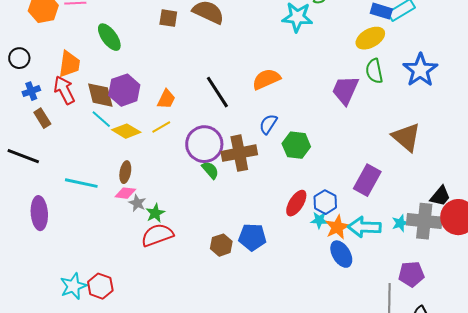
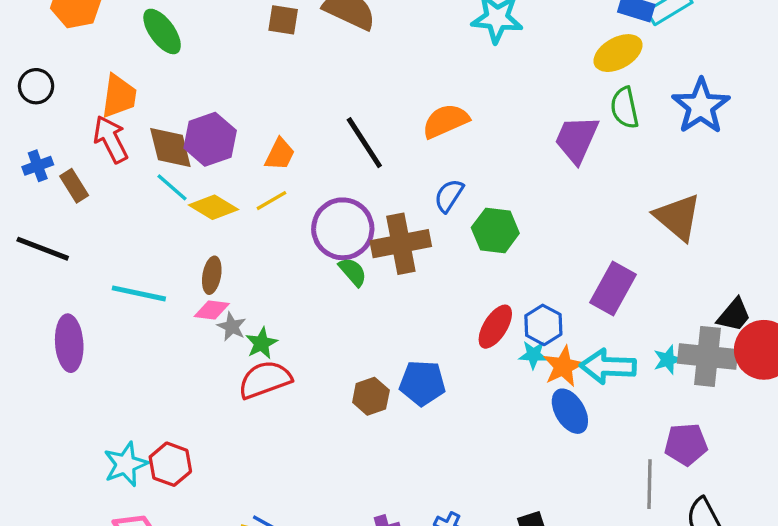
green ellipse: (109, 37) -> (162, 31), moved
blue cross: (31, 91) -> (38, 166), moved

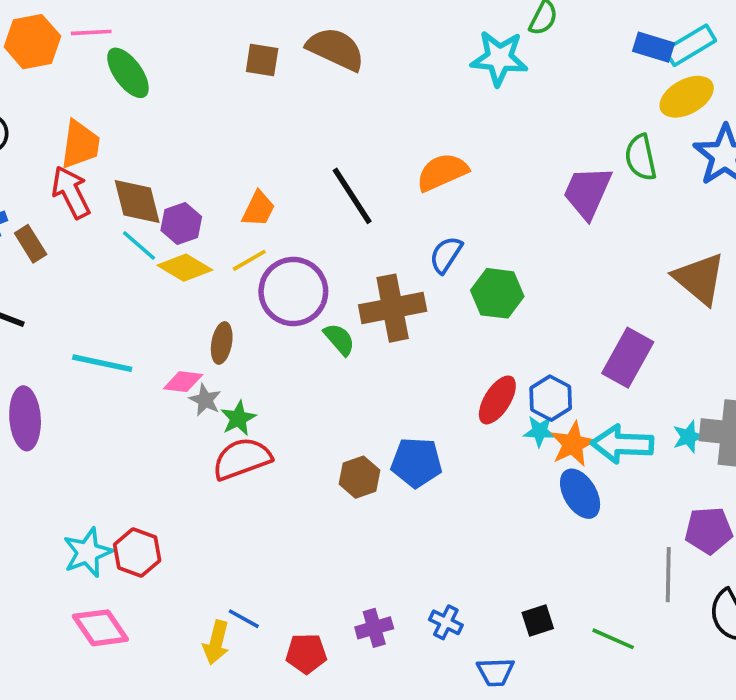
yellow ellipse: (618, 53) -> (687, 97), moved
purple hexagon: (210, 139) -> (181, 224), moved, size x0.7
purple circle: (343, 229) -> (293, 292), moved
brown ellipse: (212, 275) -> (222, 343), moved

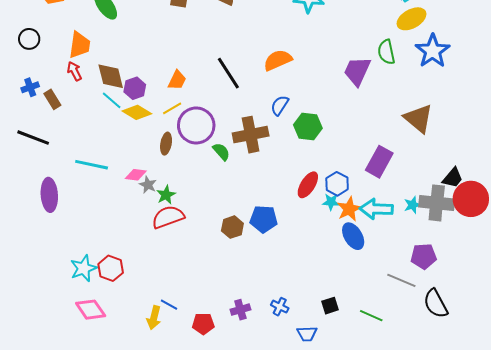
red arrow: (71, 192) -> (74, 71), size x0.7
brown ellipse: (222, 343) -> (166, 144), moved
gray line: (668, 575) -> (401, 280), turned -68

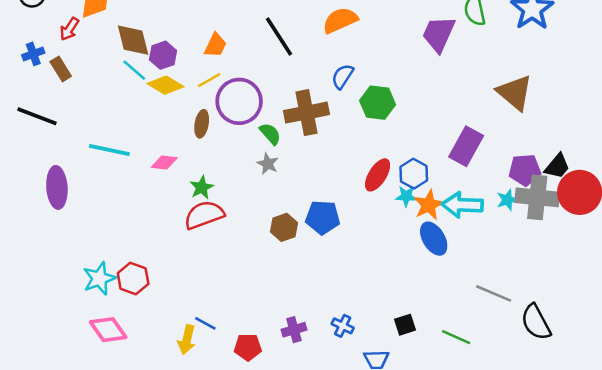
red arrow: (74, 71) -> (69, 29), moved, turned -120
gray star: (148, 185) -> (268, 164), moved
purple pentagon: (424, 256) -> (525, 170), moved

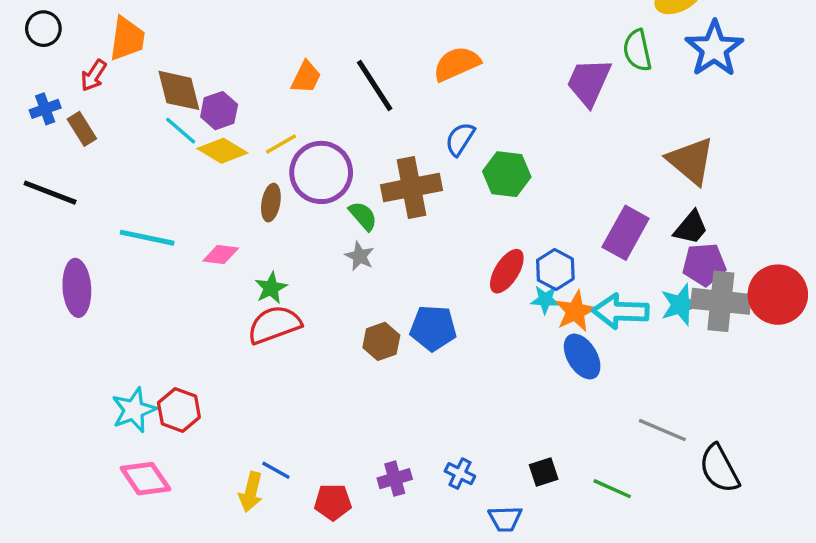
orange trapezoid: (215, 45) -> (306, 77), moved
black trapezoid: (557, 166) -> (691, 228), moved
cyan star: (507, 200) -> (681, 305), size x1.4

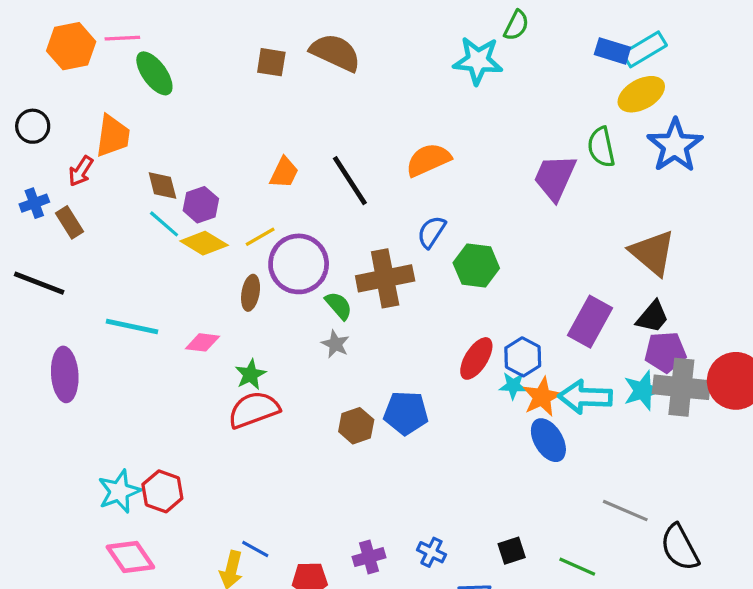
brown diamond: (179, 90) -> (162, 185), size x0.7

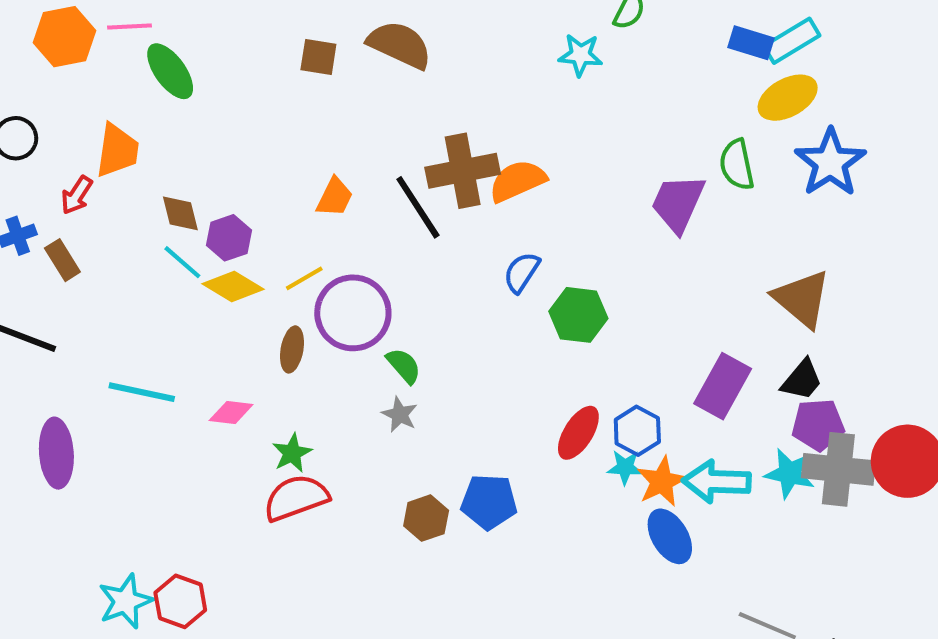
cyan star: (478, 61) -> (580, 55), size x0.7
brown cross: (385, 278) -> (463, 171), moved
cyan star: (643, 390) -> (790, 473), turned 30

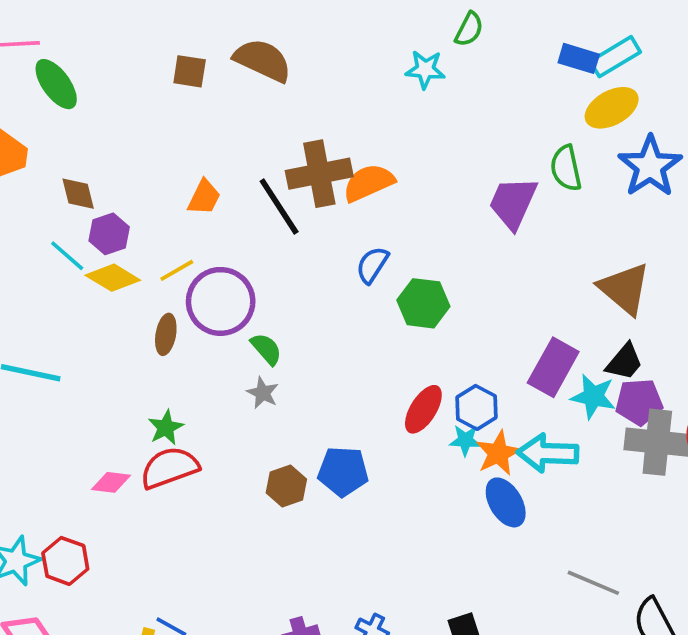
brown diamond: (180, 213) -> (78, 194), moved
pink diamond: (231, 412) -> (111, 482), moved
cyan star: (790, 473) -> (593, 396), moved

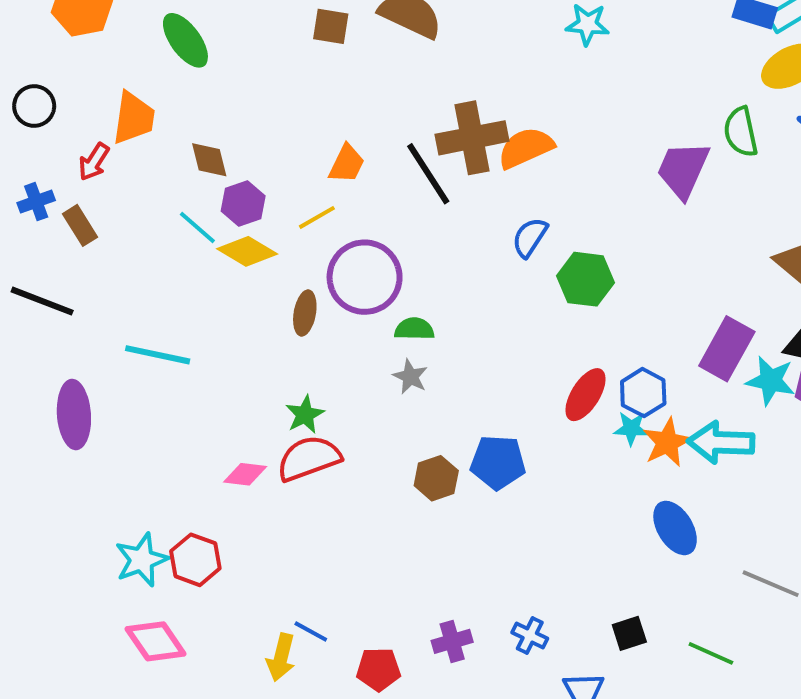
yellow line: (177, 270) -> (317, 217), moved
green semicircle: (266, 349) -> (414, 329), turned -48
blue ellipse: (506, 502) -> (675, 528), moved

